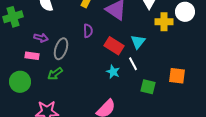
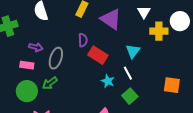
red rectangle: (114, 46) -> (98, 55), moved
green circle: (20, 82) -> (27, 91), moved
green square: (148, 87) -> (130, 96), moved, turned 35

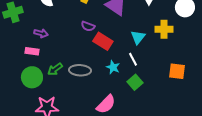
yellow cross: (159, 31) -> (164, 29), moved
purple semicircle: (83, 40) -> (88, 26), turned 112
gray ellipse: (56, 58) -> (80, 70), moved, turned 75

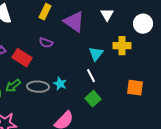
red rectangle: (103, 41) -> (22, 58), moved
cyan star: (113, 67) -> (60, 84), moved

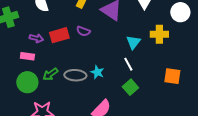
red rectangle: (22, 58) -> (59, 35), moved, turned -48

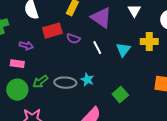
red rectangle: (59, 35) -> (52, 31), moved
white line: (128, 64) -> (97, 48), moved

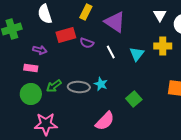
white triangle: (134, 11) -> (160, 15), moved

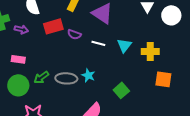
yellow cross: (163, 46) -> (150, 51), moved
purple arrow: (40, 50) -> (21, 29), moved
white line: (111, 52) -> (98, 43), turned -48

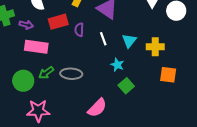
purple semicircle: (74, 34) -> (79, 30), turned 72
white line: (98, 43) -> (103, 39), turned 56
pink rectangle: (18, 59) -> (36, 47), moved, size x1.6
cyan star: (88, 75) -> (117, 65), moved

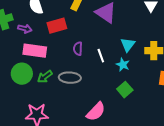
purple semicircle: (79, 30) -> (78, 49), moved
white line: (103, 39) -> (101, 56), moved
cyan star: (117, 65) -> (123, 65), moved
green circle: (23, 81) -> (22, 74), moved

